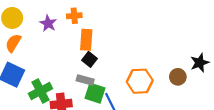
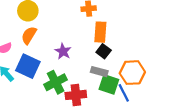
purple star: (48, 23) -> (63, 51), moved
orange hexagon: (140, 81) -> (132, 73), moved

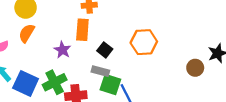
orange rectangle: (100, 32) -> (82, 30), moved
blue square: (28, 66) -> (26, 83), moved
orange hexagon: (132, 73) -> (144, 42), moved

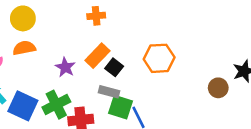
orange rectangle: (82, 30) -> (97, 56), moved, turned 40
orange semicircle: (27, 33) -> (24, 48), turned 48

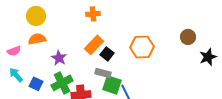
purple star: (65, 67) -> (59, 58), moved
brown circle: (218, 88) -> (188, 37), moved
blue square: (23, 106) -> (36, 84), size x0.6

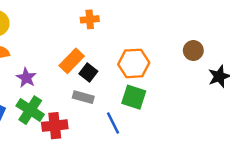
orange cross: (93, 14) -> (90, 19), moved
green cross: (62, 83) -> (30, 110), turned -30
green square: (112, 85) -> (134, 97), moved

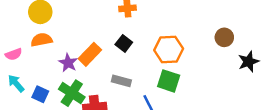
orange rectangle: (72, 61) -> (90, 54), moved
black square: (88, 73) -> (124, 43), moved

